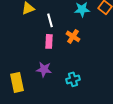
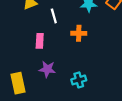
orange cross: (73, 36) -> (79, 33), turned -32
pink rectangle: (49, 41) -> (40, 41), moved

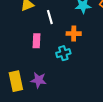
purple star: (47, 69) -> (39, 80), moved
cyan cross: (79, 80) -> (63, 53), moved

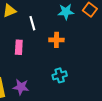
cyan cross: (63, 53) -> (60, 75), moved

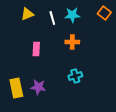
cyan star: (66, 12) -> (72, 15), moved
white line: (32, 23) -> (52, 18), moved

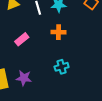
pink rectangle: (36, 49) -> (22, 39), turned 48

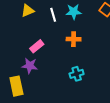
purple star: (24, 78) -> (30, 66), moved

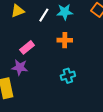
white line: (53, 15) -> (44, 15), turned 48

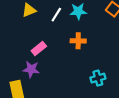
cyan cross: (68, 76) -> (98, 78), moved

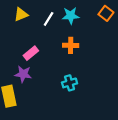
cyan cross: (98, 78) -> (70, 83), moved

